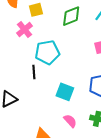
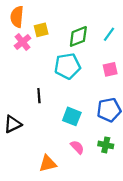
pink cross: (24, 30) -> (22, 42), moved
cyan pentagon: (47, 52) -> (67, 66), moved

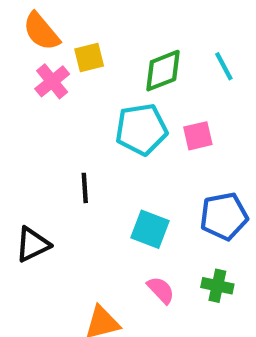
orange semicircle: (17, 17) -> (41, 31), turned -45
cyan line: (109, 34) -> (224, 66), turned -64
pink square: (110, 69) -> (198, 136), moved

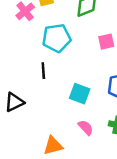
cyan pentagon: (141, 129) -> (57, 38), moved

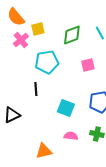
pink semicircle: (86, 127) -> (71, 136), turned -40

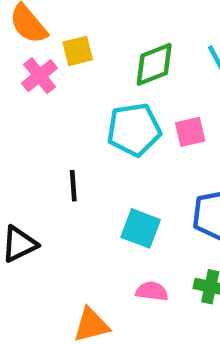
cyan pentagon: (47, 62) -> (134, 130), moved

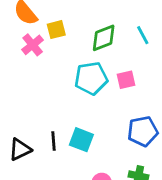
black line: (73, 186) -> (53, 141), moved
cyan square: (141, 228) -> (81, 140), moved

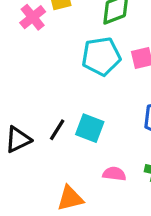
black line: (53, 141) -> (57, 130), turned 36

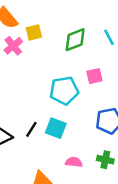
cyan pentagon: (101, 56) -> (64, 91), moved

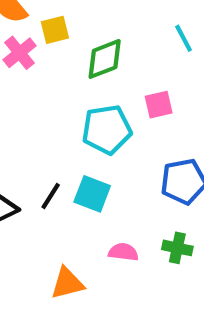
green diamond: (75, 40) -> (105, 59), moved

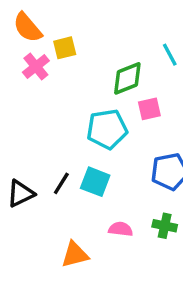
green diamond: (105, 59) -> (127, 78), moved

